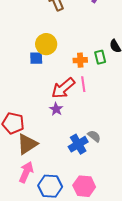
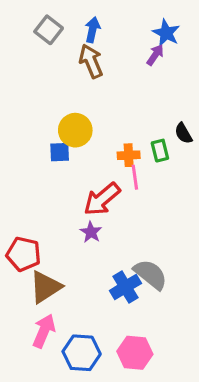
pink line: (83, 84) -> (135, 177), moved
gray semicircle: (94, 136) -> (151, 274), size x1.6

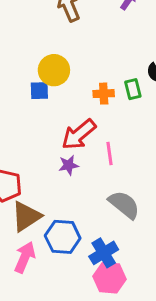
pink line: (135, 177) -> (110, 153), moved
purple star: (91, 232) -> (69, 165), turned 30
blue cross: (125, 287) -> (104, 253), moved
blue hexagon: (82, 353) -> (63, 237), moved

